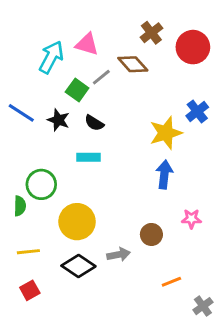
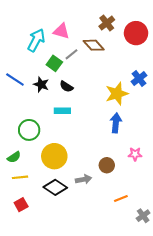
green semicircle: (20, 206) -> (14, 157), moved, turned 56

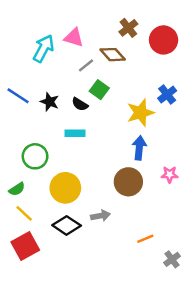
green square: (54, 63) -> (99, 90), moved
pink star: (135, 154) -> (170, 175), moved
brown circle: (107, 165) -> (128, 182), moved, size x1.5
yellow line: (20, 177) -> (24, 213), turned 49
red square: (21, 205) -> (25, 246), size x1.6

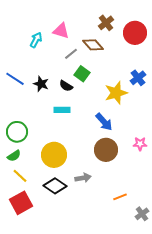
cyan arrow: (44, 48) -> (36, 40), size x0.7
blue arrow: (139, 148) -> (104, 122), moved, turned 132
green circle: (35, 156) -> (17, 132), moved

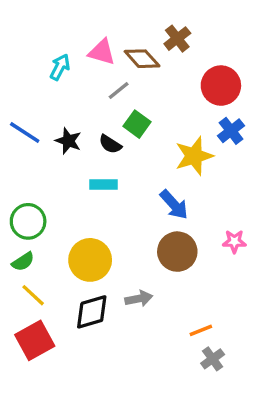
red circle: (135, 33) -> (221, 86), moved
brown diamond: (93, 45) -> (142, 59), moved
black diamond: (55, 186) -> (92, 312), turned -50
gray cross: (142, 214) -> (213, 359), moved

